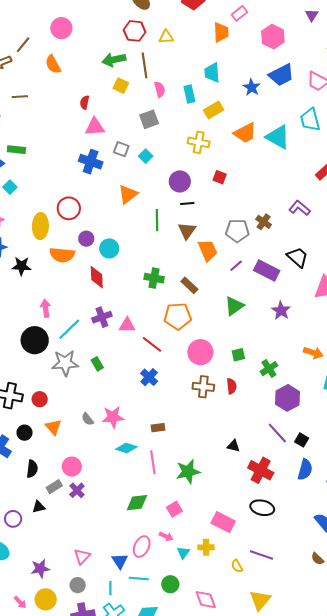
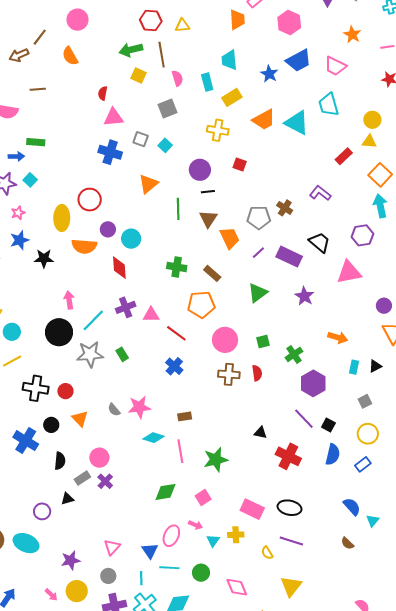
black ellipse: (262, 508) -> (290, 508), moved

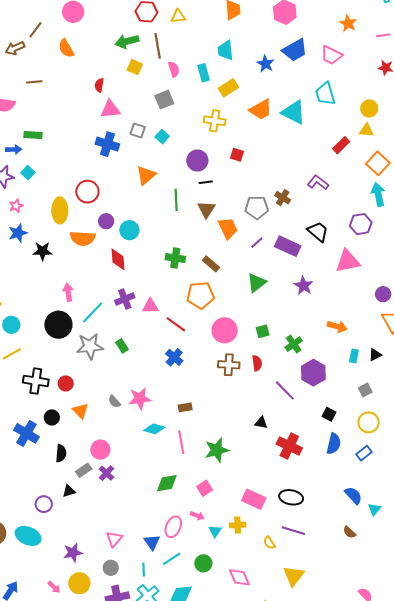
purple line: (304, 419) -> (285, 390), moved
cyan line: (169, 568) -> (172, 559), turned -36

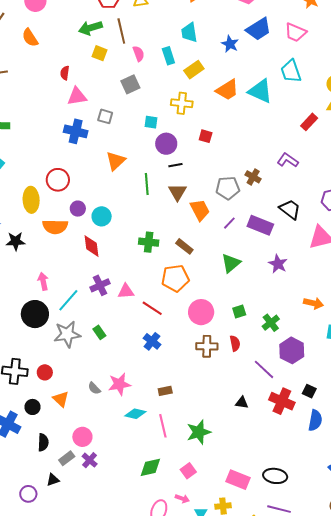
cyan square: (162, 137) -> (151, 122), moved, turned -32
red cross: (289, 446) -> (282, 401), moved

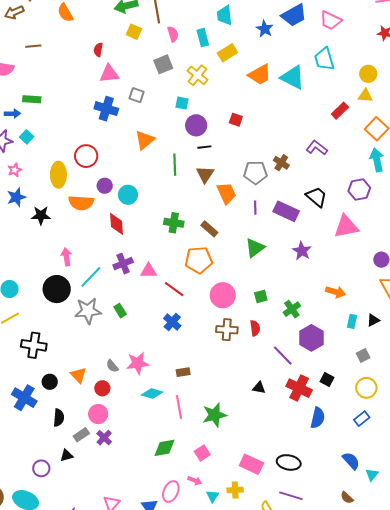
yellow cross: (182, 103) -> (197, 75), moved, turned 30
purple line: (229, 223) -> (255, 208), turned -48
red circle: (45, 372) -> (102, 388), moved
blue semicircle: (315, 420) -> (318, 418), moved

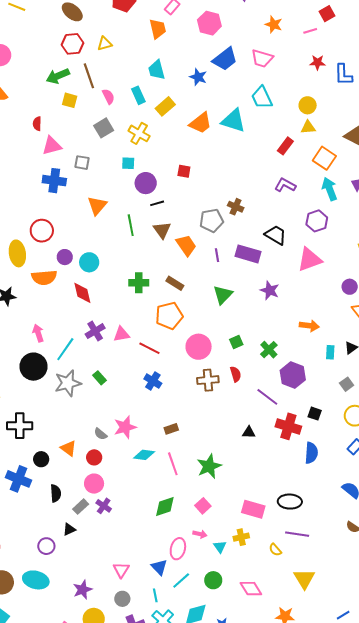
purple L-shape: (317, 148) -> (285, 185), moved

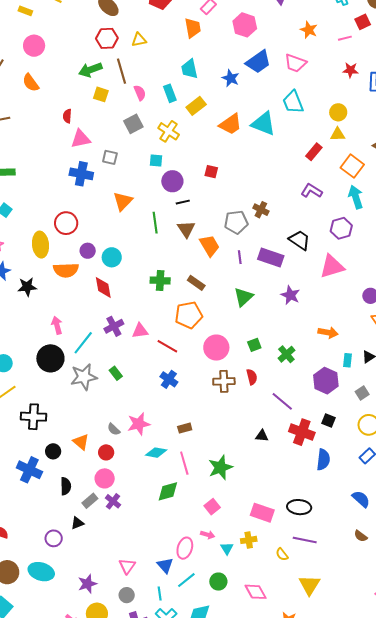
purple hexagon: (293, 375) -> (326, 381), moved
green diamond: (165, 507) -> (168, 491), moved

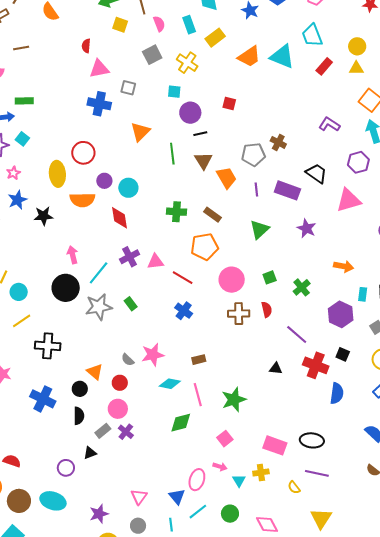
red rectangle: (314, 152) -> (324, 66), moved
black circle: (53, 451) -> (80, 389), moved

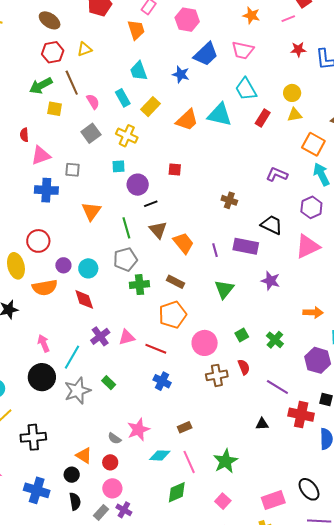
gray pentagon: (253, 155) -> (125, 259), moved
black ellipse: (312, 440) -> (309, 489), turned 55
pink rectangle: (275, 445) -> (273, 500), turned -30

